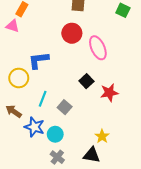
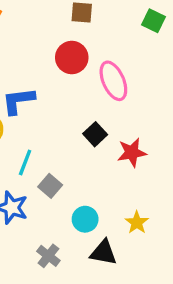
gray square: (65, 107) -> (50, 186), moved
cyan circle: (55, 134) -> (85, 219), moved
yellow star: (102, 136) -> (137, 223), moved

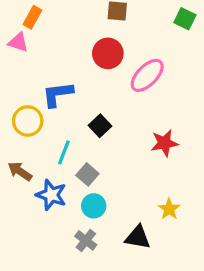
pink ellipse: (113, 81) -> (147, 75), turned 69
black square: (95, 134) -> (100, 126), moved
cyan circle: (85, 219) -> (94, 206), moved

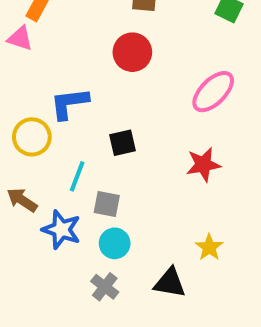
pink ellipse: (147, 75) -> (213, 92), moved
black square: (100, 126) -> (122, 143), turned 30
gray square: (87, 174) -> (107, 204), turned -30

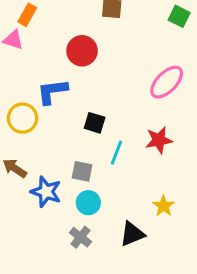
red circle: (132, 52) -> (82, 51), moved
black square: (122, 143) -> (95, 123), turned 30
cyan line: (77, 176) -> (116, 153), moved
black triangle: (170, 283) -> (132, 234), turned -32

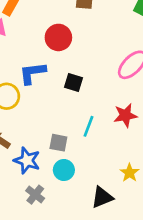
black square: (95, 123) -> (73, 83), moved
gray cross: (80, 237) -> (35, 195), moved

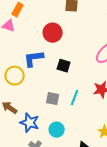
gray square: (58, 143) -> (53, 99), moved

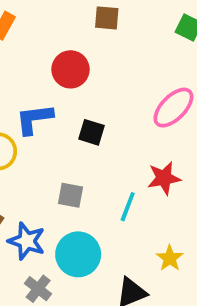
cyan line: (75, 98) -> (128, 207), moved
cyan circle: (57, 130) -> (78, 254), size x1.5

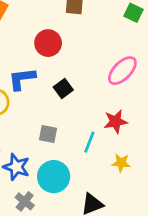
black square: (91, 132) -> (63, 88), turned 36
yellow star: (170, 258) -> (121, 163), moved, turned -30

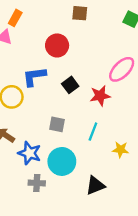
red star: (116, 122) -> (100, 96), moved
gray cross: (25, 201) -> (37, 183), turned -35

